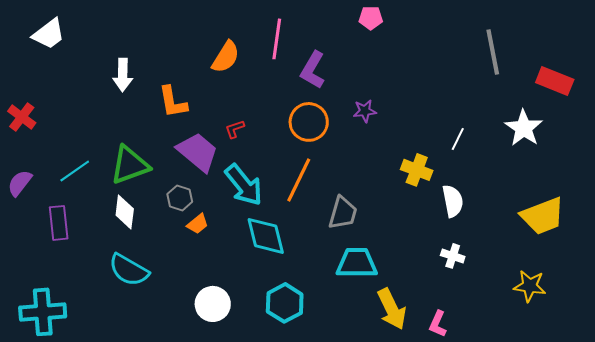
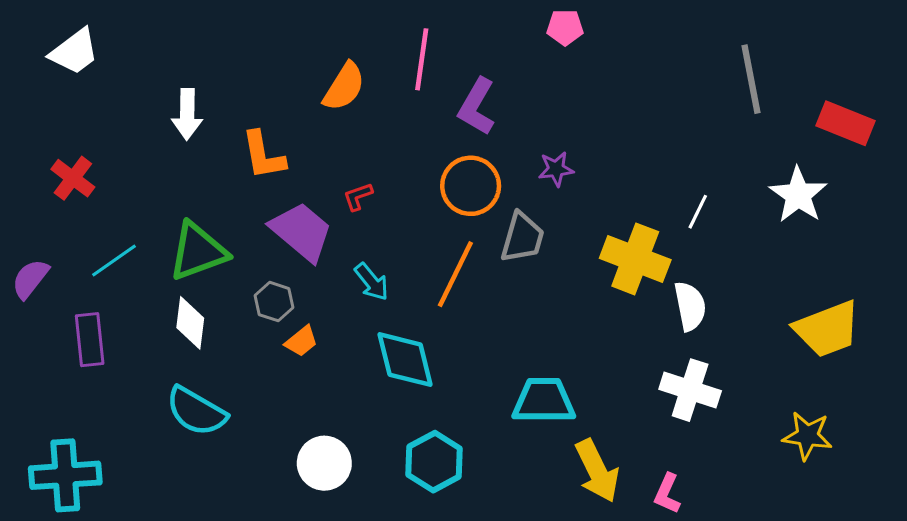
red cross: (22, 117) -> (73, 178), moved
yellow cross: (417, 170) -> (635, 259), size x1.4
cyan arrow: (244, 185) -> (372, 282), size x0.6
gray trapezoid: (343, 213) -> (522, 238), moved
white cross: (453, 256) -> (690, 390), size x1.6

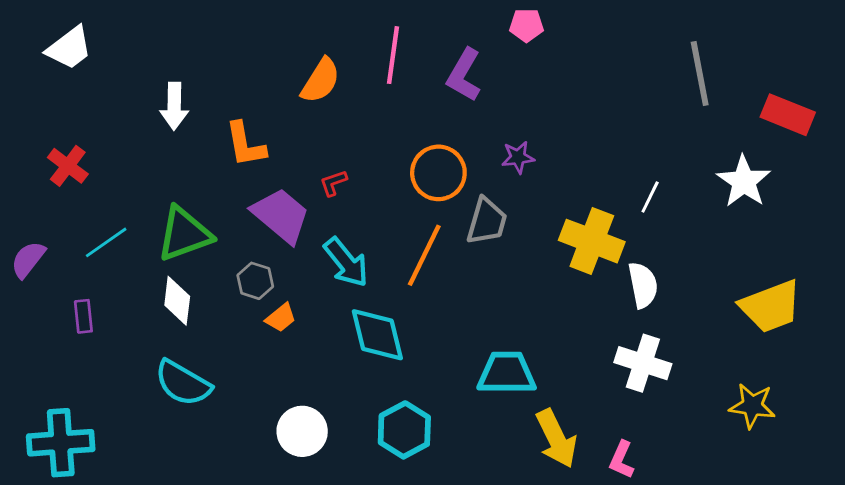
purple L-shape: (477, 107) -> (464, 75), moved
cyan arrow: (372, 282) -> (346, 262), size x1.4
purple rectangle: (90, 340) -> (83, 316), size x0.7

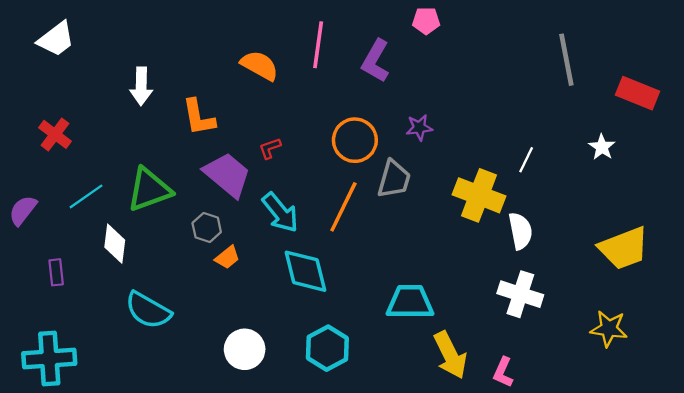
orange semicircle: (321, 81) -> (260, 65), turned -93
white star: (744, 181) -> (602, 147), size x0.6
white diamond: (177, 301) -> (115, 244), moved
purple rectangle: (83, 316) -> (56, 272), moved

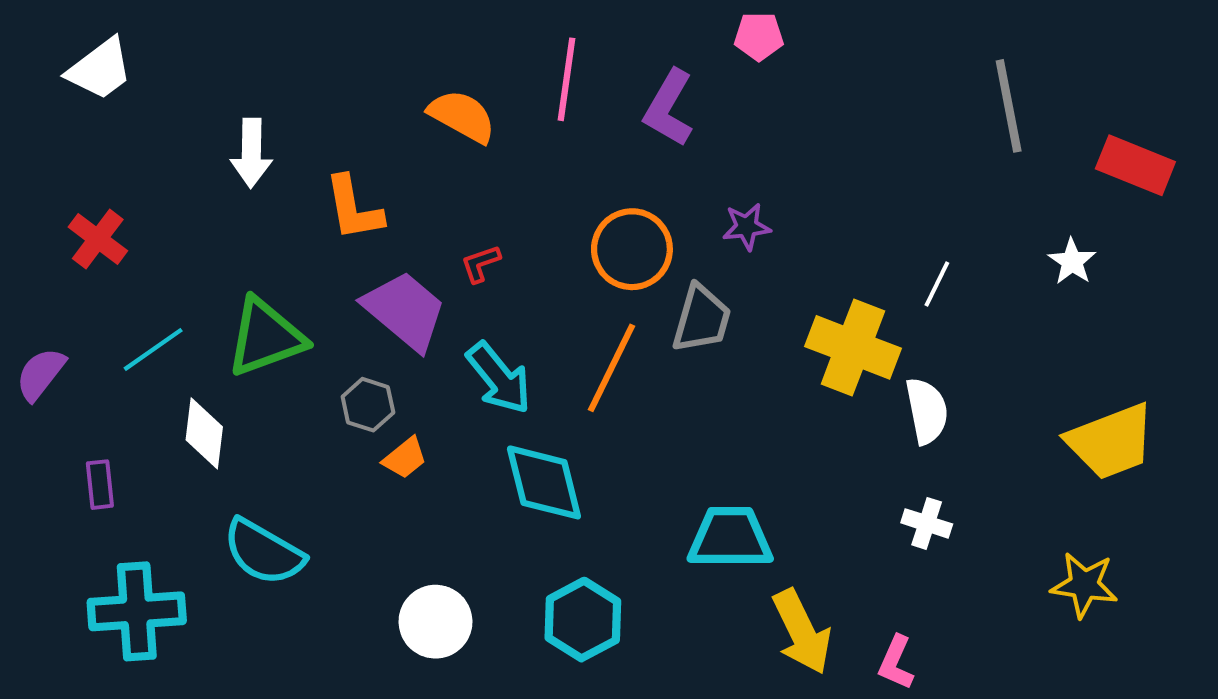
white cross: (520, 294) -> (927, 523), size x0.6
cyan cross: (49, 358) -> (137, 611), moved

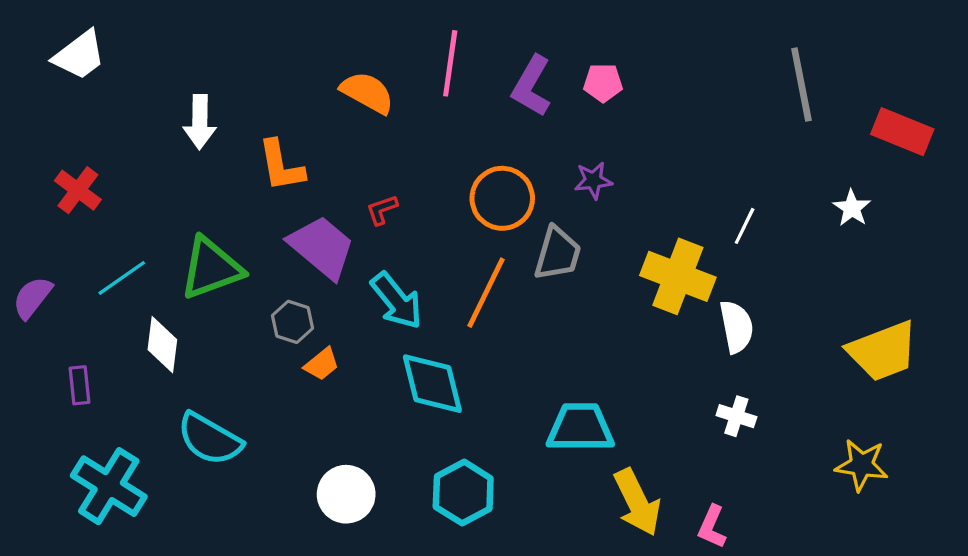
pink pentagon: (759, 36) -> (603, 83), moved
cyan cross: (137, 611) -> (109, 486), turned 36

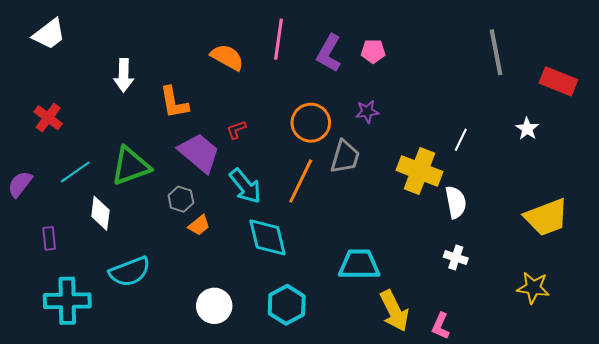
cyan semicircle: (210, 439) -> (130, 272), turned -51
cyan cross: (109, 486) -> (67, 301), turned -33

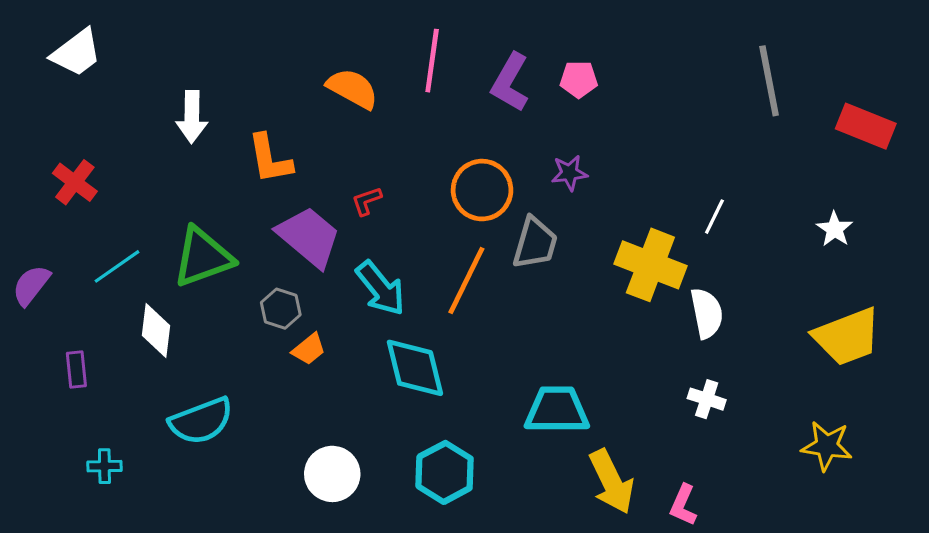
white star: (527, 129) -> (835, 229), moved
cyan cross: (67, 301) -> (104, 466), size x0.5

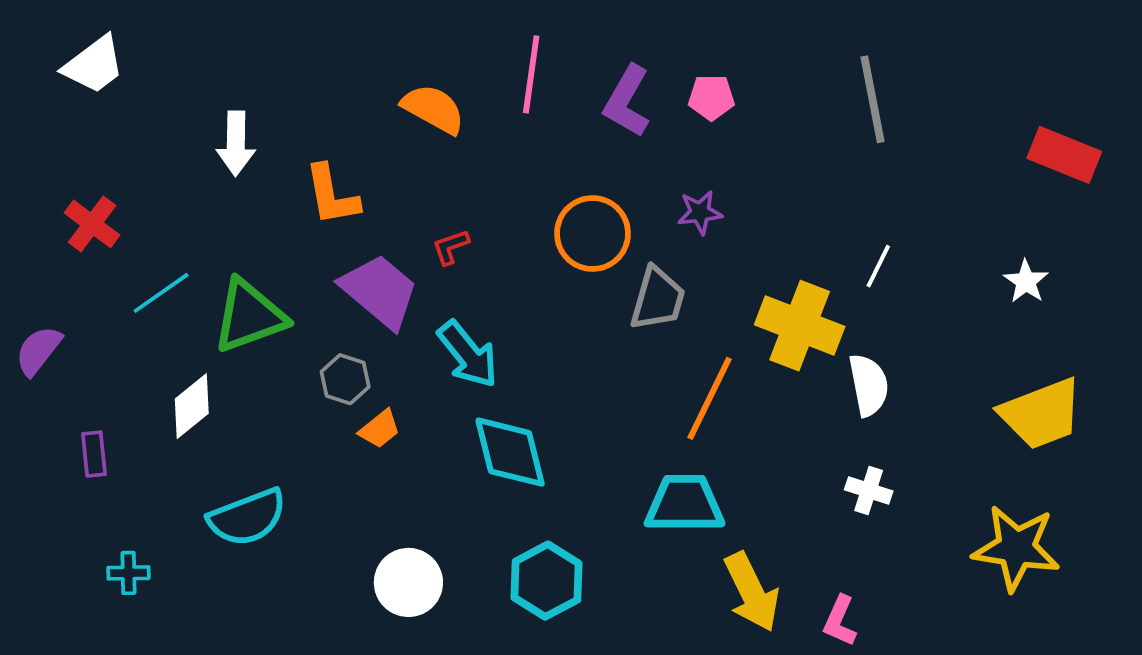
gray line: (769, 81) -> (872, 99), moved
cyan line: (117, 266) -> (161, 293), moved
orange line: (466, 281) -> (709, 398), moved
white diamond: (156, 330) -> (192, 406), turned 44
yellow star: (827, 446) -> (1016, 548), size x1.4

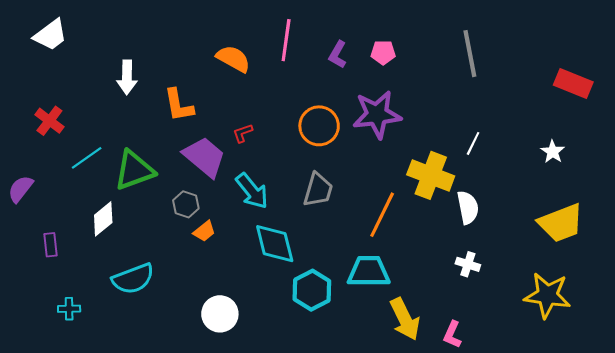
purple L-shape: (627, 101) -> (338, 55), size x0.7
purple star: (700, 212) -> (377, 114), size x2.0
gray trapezoid: (658, 299) -> (318, 190), moved
cyan hexagon: (546, 581) -> (312, 290), moved

